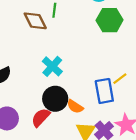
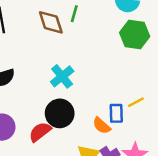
blue rectangle: (104, 91) -> (116, 113), size x0.7
orange semicircle: (75, 107) -> (102, 126), moved

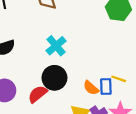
yellow line: (136, 102) -> (119, 79), moved, turned 48
blue rectangle: (116, 113) -> (106, 87), moved

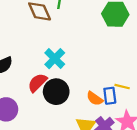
red semicircle: (38, 94) -> (37, 83), moved

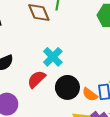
black circle: (56, 92) -> (67, 87), moved

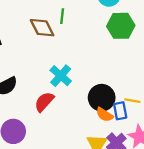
black circle: (67, 87) -> (102, 98), moved

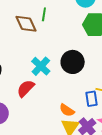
black circle: (102, 98) -> (73, 62), moved
orange semicircle: (105, 115) -> (67, 110), moved

